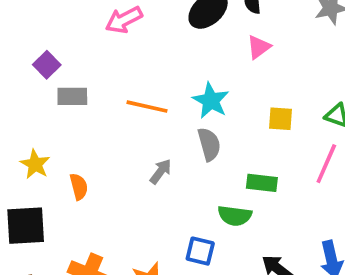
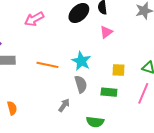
gray arrow: (161, 171) -> (64, 105), moved
green rectangle: (262, 183) -> (109, 92), moved

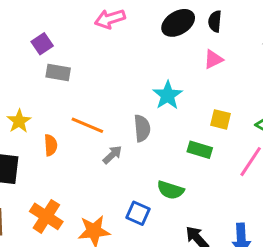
orange line: (47, 65) -> (87, 125), moved
gray semicircle: (81, 84) -> (142, 128), moved
gray arrow: (64, 105) -> (112, 155), moved

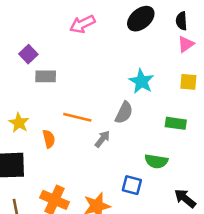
black semicircle: (215, 21) -> (181, 21), moved
pink triangle: (213, 59) -> (186, 44), moved
yellow square: (221, 119) -> (188, 82), moved
gray semicircle: (142, 128) -> (124, 113), turned 40

